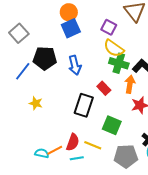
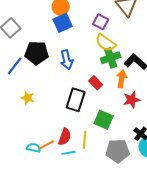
green cross: (119, 63) -> (111, 58), turned -36
yellow line: (93, 145) -> (85, 140), turned 72

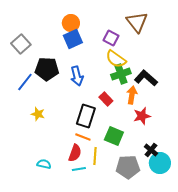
orange line: (47, 145) -> (83, 137), moved, turned 49

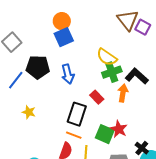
purple square: (111, 38) -> (143, 27), moved
red star: (142, 116) -> (119, 129), moved, turned -30

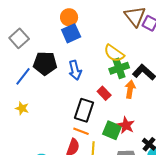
yellow star: (29, 112) -> (22, 108), moved

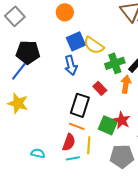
blue square: (71, 33) -> (76, 41), moved
gray square: (19, 38) -> (15, 16), moved
yellow semicircle: (114, 53) -> (94, 45), moved
black pentagon: (45, 63) -> (28, 52), moved
yellow star: (22, 108) -> (18, 103), size x1.5

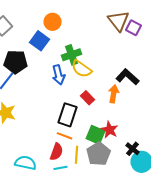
blue square: (76, 41) -> (40, 41), moved, turned -30
yellow semicircle: (94, 45) -> (82, 69), moved
green cross: (115, 63) -> (72, 55), moved
cyan semicircle: (38, 153) -> (26, 163), size x1.5
gray pentagon: (122, 156) -> (98, 154), moved, turned -30

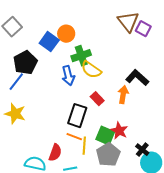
orange circle: (52, 22) -> (66, 34), moved
black pentagon: (16, 62) -> (25, 63), turned -30
red semicircle: (56, 152) -> (55, 153), moved
yellow line: (76, 155) -> (84, 146), moved

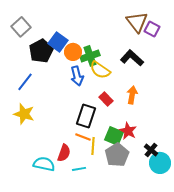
orange circle: (66, 34) -> (73, 52), moved
black pentagon: (25, 63) -> (41, 51), moved
black L-shape: (137, 78) -> (132, 58), moved

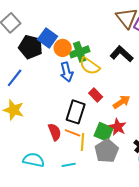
black pentagon: (41, 51) -> (31, 47), turned -30
orange arrow: (132, 95) -> (122, 102), moved, turned 48
red semicircle: (64, 153) -> (55, 132), moved, turned -42

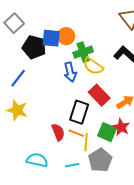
blue square: (48, 38) -> (51, 38), turned -30
orange circle: (63, 48) -> (66, 36), moved
red rectangle: (96, 95) -> (99, 95), size x1.5
gray pentagon: (107, 151) -> (100, 160), moved

